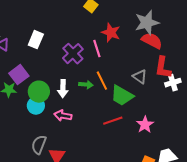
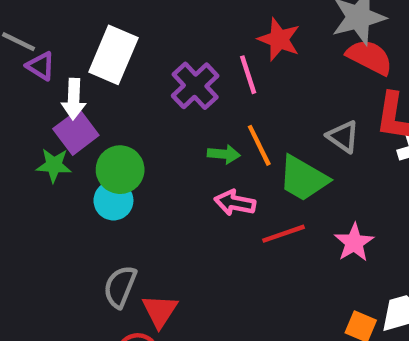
white rectangle: (36, 40) -> (113, 55), size x1.4
white arrow: (63, 89) -> (74, 99), moved
pink arrow: (63, 116) -> (235, 203), moved

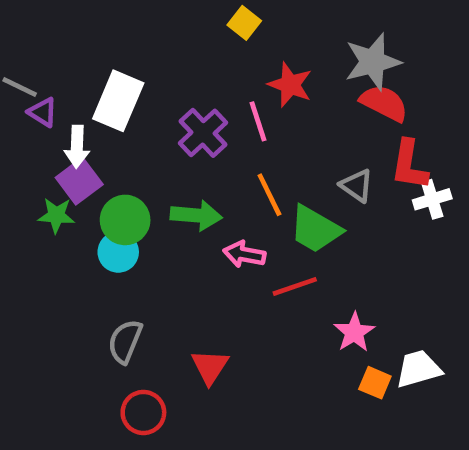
green arrow: (224, 154) -> (196, 215), moved, size x1.5
pink star: (354, 242) -> (354, 332), moved
red triangle: (160, 311) -> (210, 367), moved

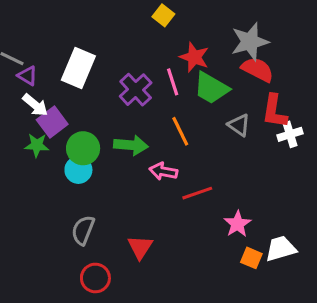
white arrow: (77, 147) -> (35, 105), moved, turned -52
green trapezoid: (315, 229) -> (211, 88), moved

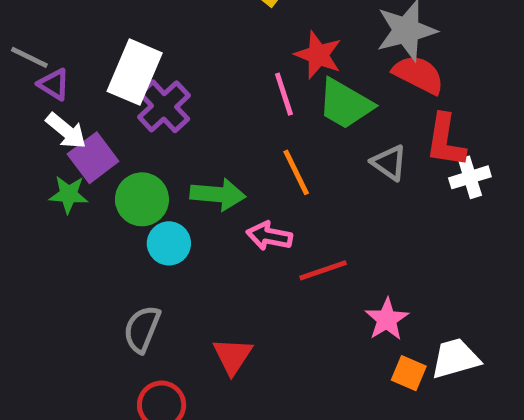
purple cross: (136, 90) -> (164, 106), moved
cyan circle: (78, 170) -> (169, 243), moved

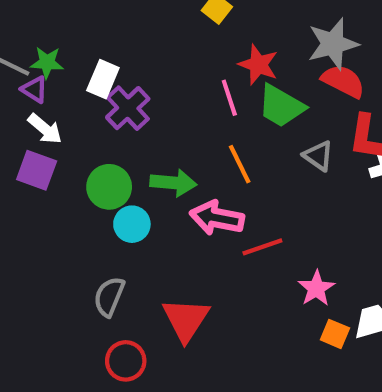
white rectangle: (135, 72) -> (103, 79), size x0.7
purple square: (93, 158) -> (37, 170), moved, turned -33
green star: (69, 194) -> (47, 63), moved
pink arrow: (269, 236) -> (217, 218), size x1.4
red triangle: (233, 356) -> (186, 319), size x1.4

